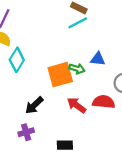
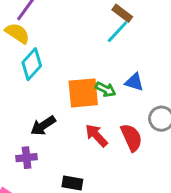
cyan line: (78, 23) -> (117, 32), turned -30
red semicircle: (104, 102) -> (131, 138), turned 50

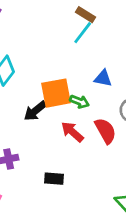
green arrow: (106, 89) -> (79, 102), moved
black arrow: (43, 126) -> (35, 111), moved

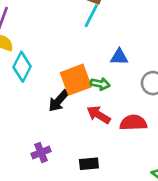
red semicircle: (105, 131) -> (133, 123), moved, turned -52

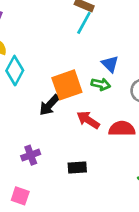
blue triangle: (119, 57) -> (110, 64), turned 42
green arrow: (100, 84) -> (101, 84), moved

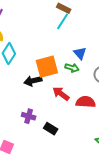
black arrow: (49, 105) -> (33, 81), turned 30
purple cross: (31, 155) -> (29, 116), moved, turned 32
black rectangle: (77, 168) -> (51, 129), turned 32

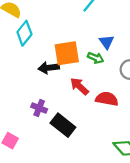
black rectangle: (51, 129) -> (63, 125), size x1.5

